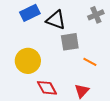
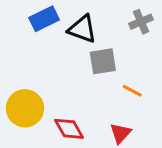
yellow circle: (28, 61) -> (25, 108), moved

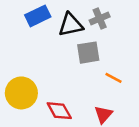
gray cross: (141, 22) -> (100, 19), moved
black triangle: (82, 29) -> (71, 25), turned -32

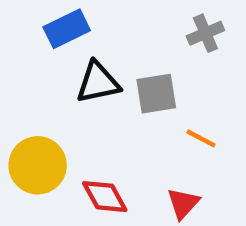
gray cross: (100, 19) -> (205, 33), moved
black triangle: (71, 25) -> (98, 82), moved

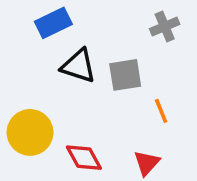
black triangle: (98, 82) -> (78, 66), turned 30
orange line: (201, 138) -> (161, 111), turned 40

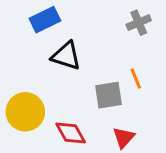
gray square: (125, 75) -> (108, 95), moved
orange line: (161, 111) -> (136, 79), moved

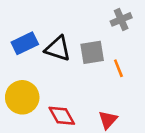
blue rectangle: (45, 20) -> (25, 43), moved
gray square: (108, 95) -> (92, 52), moved

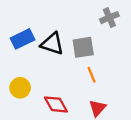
orange line: (118, 68) -> (92, 75), moved
yellow circle: (22, 97) -> (20, 88), size x0.7

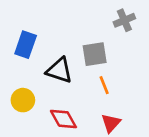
blue rectangle: (22, 39) -> (26, 45), turned -45
black triangle: (52, 44) -> (59, 70), moved

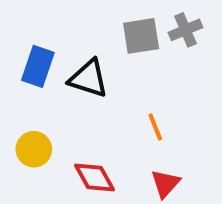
gray square: (95, 54) -> (141, 36), moved
black triangle: (59, 70) -> (88, 78), moved

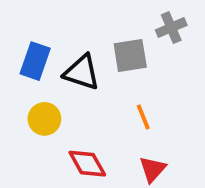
gray square: (141, 36) -> (130, 56), moved
yellow circle: (34, 149) -> (44, 119), moved

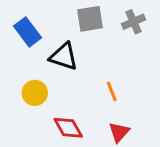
gray square: (130, 56) -> (90, 19), moved
blue rectangle: (35, 61) -> (28, 32), moved, turned -56

